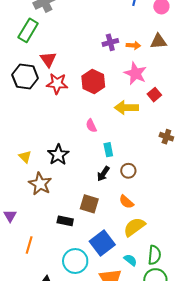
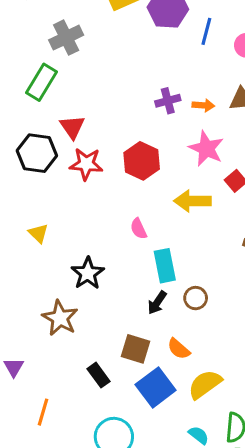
cyan rectangle: (108, 150) -> (165, 266), size x1.5
yellow triangle: (25, 157) -> (38, 233), moved
orange semicircle: (126, 202) -> (179, 349), moved
black rectangle: (65, 221) -> (98, 375), turned 42
blue square: (102, 243) -> (156, 387), moved

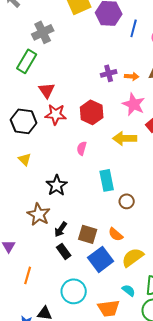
black hexagon: (37, 153) -> (24, 121), moved
pink semicircle: (139, 229) -> (82, 148), moved, turned 40
black arrow: (157, 303) -> (61, 229), moved

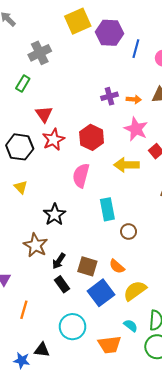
green rectangle: (27, 61) -> (23, 84), size x0.7
red star: (56, 114) -> (53, 140), turned -30
pink semicircle: (82, 148) -> (81, 175), size x1.6

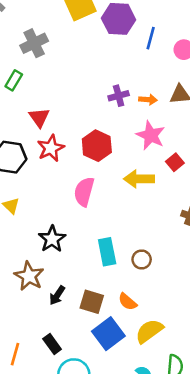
cyan rectangle: (107, 209) -> (107, 252), moved
black rectangle: (62, 284) -> (52, 344), moved

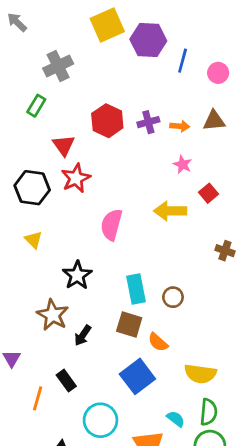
pink star: (151, 135) -> (183, 164), size x0.6
red hexagon: (97, 146) -> (107, 121), moved
brown square: (92, 302) -> (129, 324), moved
yellow semicircle: (149, 331) -> (200, 374), moved, turned -136
black rectangle: (52, 344) -> (66, 381), moved

